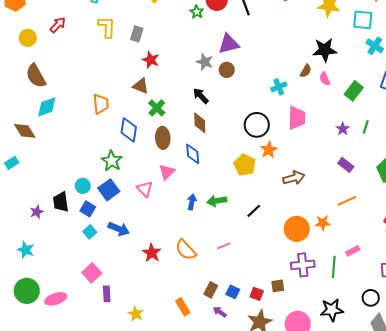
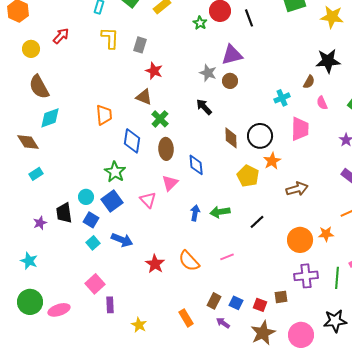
pink semicircle: (325, 79) -> (322, 103), moved
brown diamond: (200, 123) -> (231, 138), moved
cyan rectangle: (12, 163) -> (36, 174), moved

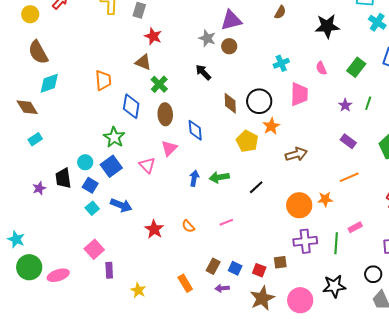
brown semicircle: (309, 82) -> (280, 12), moved
cyan star: (29, 261) -> (16, 239), moved
orange semicircle: (189, 261) -> (188, 226), size x0.6
purple arrow: (223, 323) -> (222, 288), turned -40

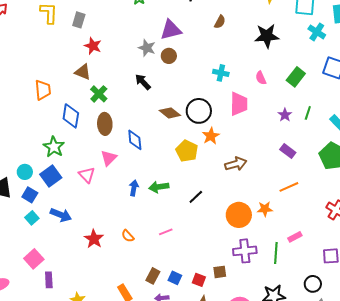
cyan cross: (281, 63) -> (221, 73), turned 35
brown diamond: (230, 103) -> (170, 113), turned -50

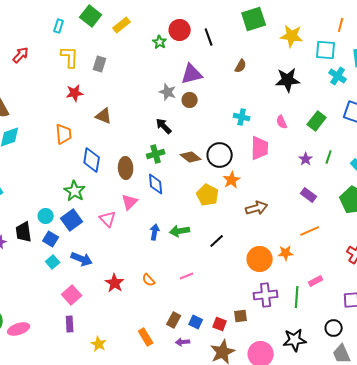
red star: (93, 46) -> (75, 93), moved, turned -30
green cross: (99, 94) -> (156, 154), moved, turned 30
pink square: (34, 259) -> (72, 295), moved

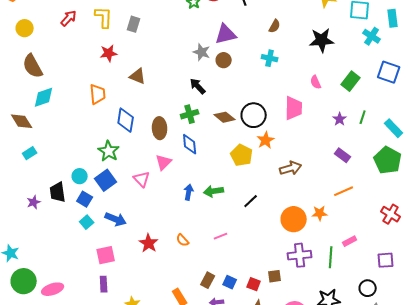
red arrow: (21, 55) -> (69, 18), moved
cyan cross: (242, 117) -> (270, 58), moved
pink square: (72, 295) -> (106, 255), turned 30

